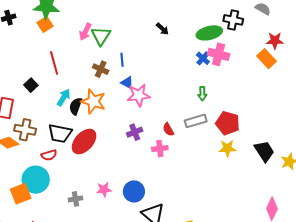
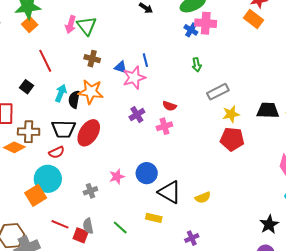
blue line: (122, 60) -> (145, 60), moved
gray rectangle: (196, 121) -> (218, 92), moved
red pentagon: (228, 123) -> (232, 139), moved
red semicircle: (168, 129) -> (170, 106), turned -32
black trapezoid: (264, 151) -> (268, 110), turned -45

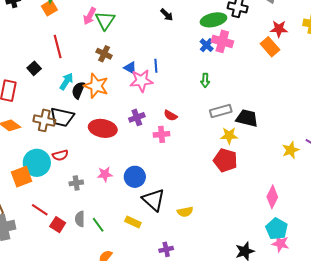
black trapezoid: (268, 110) -> (247, 118), moved
brown cross: (29, 132) -> (44, 120), moved
red ellipse: (89, 133) -> (103, 128), moved, turned 56
red semicircle: (57, 152) -> (60, 155), moved
gray semicircle: (88, 226) -> (80, 219), moved

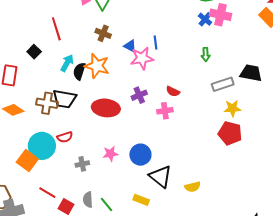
black trapezoid: (247, 118) -> (251, 73), moved
orange square: (22, 177) -> (27, 161), turned -30

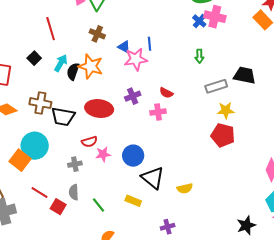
black square: (34, 52) -> (34, 58), moved
black trapezoid: (65, 99) -> (63, 117), moved
red semicircle: (65, 137) -> (89, 142), moved
gray semicircle: (88, 200) -> (74, 192), moved

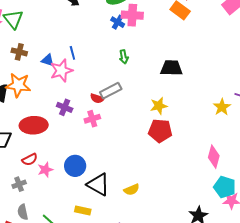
gray rectangle: (216, 86) -> (111, 91), moved
purple cross: (133, 96) -> (65, 107), turned -35

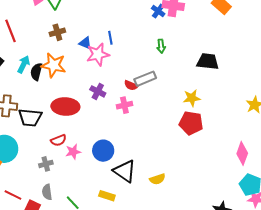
brown cross: (19, 52) -> (57, 32), turned -35

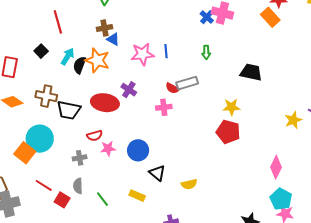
blue line: (110, 38) -> (166, 51), moved
blue triangle: (85, 43) -> (113, 39), moved
purple cross: (98, 91) -> (129, 90), moved
black triangle: (125, 171) -> (157, 173), size x0.7

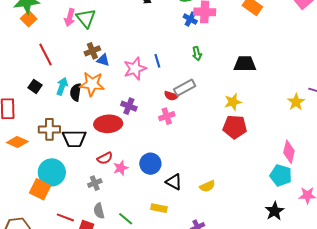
cyan pentagon: (281, 199) -> (281, 175), moved

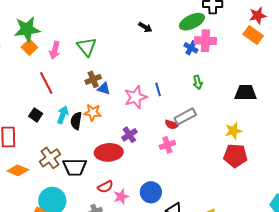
pink arrow: (70, 18) -> (55, 50), moved
orange star: (92, 84) -> (93, 113), size x0.7
purple cross: (129, 106) -> (129, 135), turned 35
brown cross: (49, 129) -> (50, 158), turned -35

